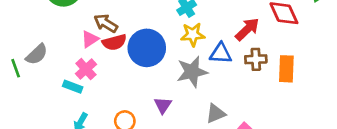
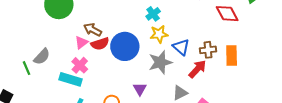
red arrow: (247, 29) -> (197, 69), moved
blue triangle: (221, 53) -> (181, 47), turned 42
cyan rectangle: (73, 87) -> (71, 79), size x1.5

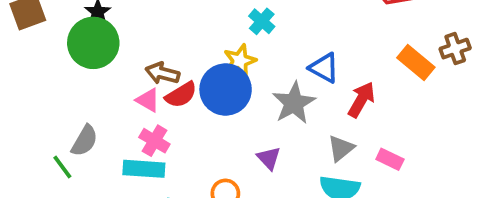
yellow star: (159, 34) -> (240, 61), moved
pink triangle: (81, 42) -> (148, 100), turned -40
brown cross: (208, 50) -> (455, 49), moved
orange rectangle: (232, 56) -> (416, 62), turned -36

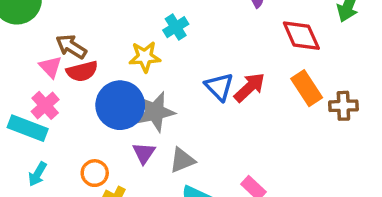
orange rectangle: (416, 62) -> (307, 88), moved
blue circle: (226, 90) -> (120, 105), moved
red arrow: (361, 100) -> (250, 87), moved
gray star: (294, 103) -> (155, 112), moved
gray triangle: (341, 148) -> (182, 160), moved

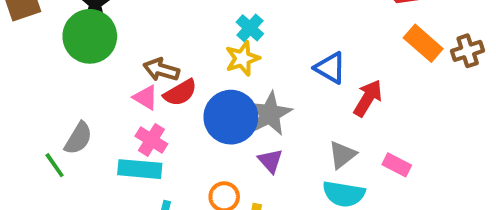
cyan cross: (176, 27) -> (250, 28), moved
red arrow: (250, 87) -> (368, 98), moved
gray triangle: (182, 160) -> (342, 155), moved

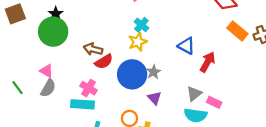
pink triangle: (145, 97) -> (46, 71), moved
gray star: (270, 114) -> (154, 72), size x0.6
green line: (55, 165) -> (18, 88), moved
pink rectangle: (397, 165) -> (214, 102), moved

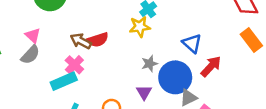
brown arrow: (93, 49) -> (81, 41), moved
blue circle: (132, 74) -> (175, 77), moved
cyan rectangle: (82, 104) -> (64, 81), turned -40

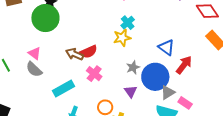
gray semicircle: (30, 55) -> (34, 69), turned 96
pink cross: (74, 65) -> (94, 74), moved

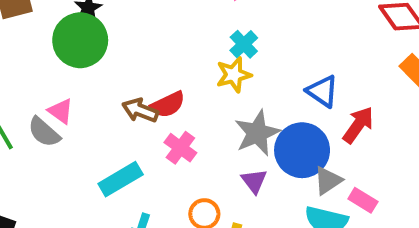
gray star: (133, 67) -> (257, 133), size x1.6
gray semicircle: (34, 69) -> (44, 132), moved

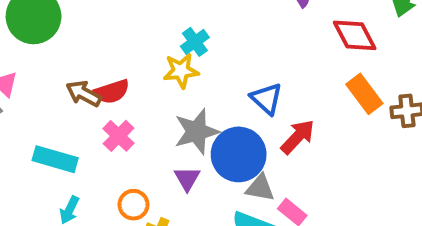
cyan rectangle: (121, 179) -> (55, 159), turned 39
gray triangle: (328, 180) -> (260, 188), turned 36

